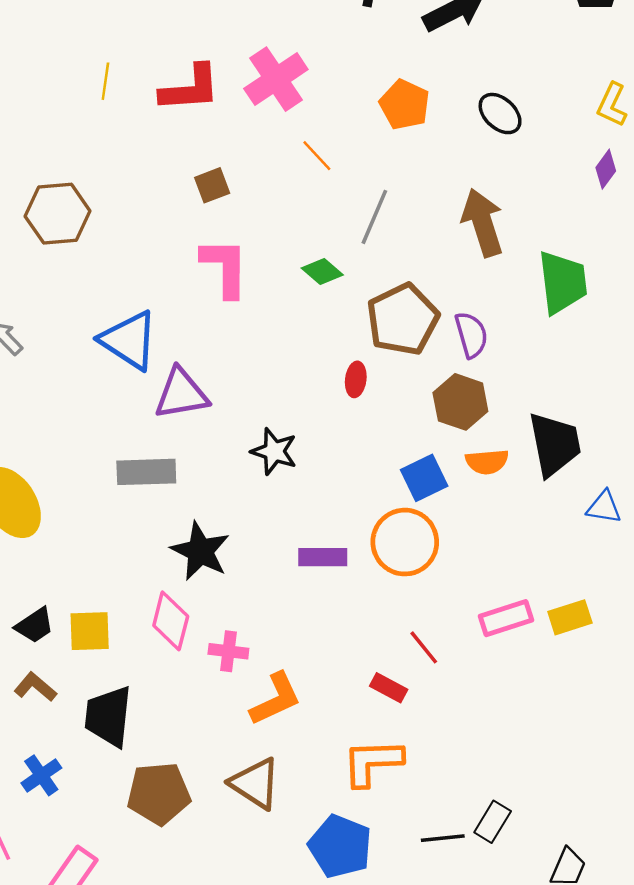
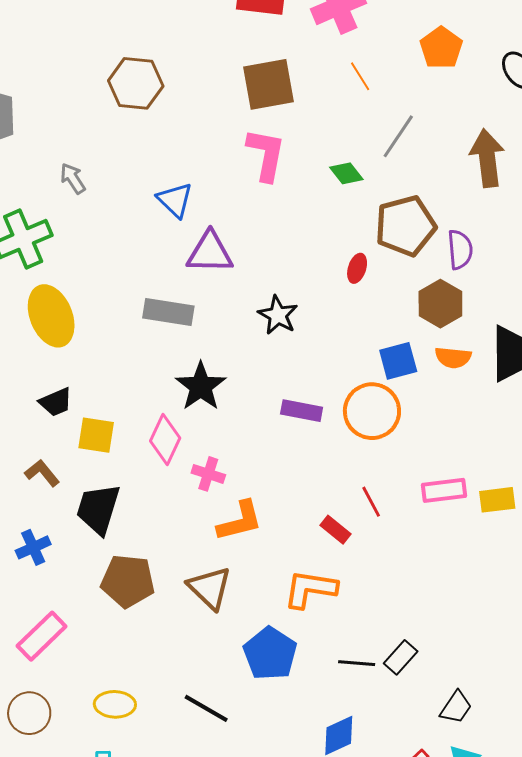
brown square: (212, 185) -> (269, 84), size x1.8
blue triangle: (129, 340) -> (175, 200), size x0.7
black trapezoid: (35, 625) -> (56, 402), moved

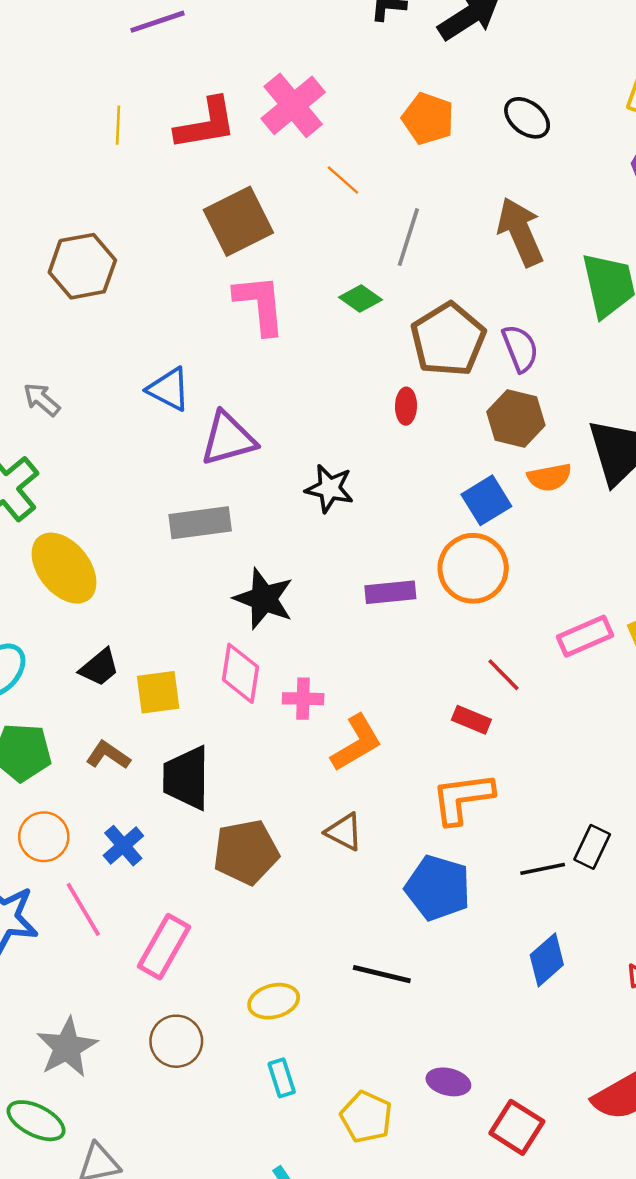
brown triangle: (210, 588) -> (344, 832), size x0.7

